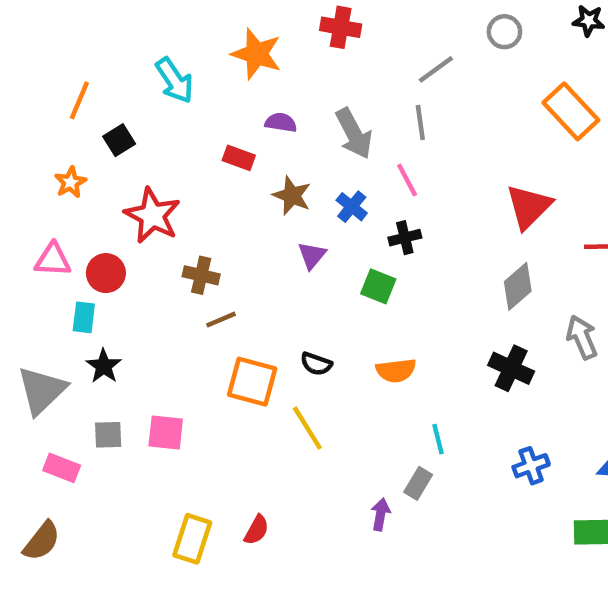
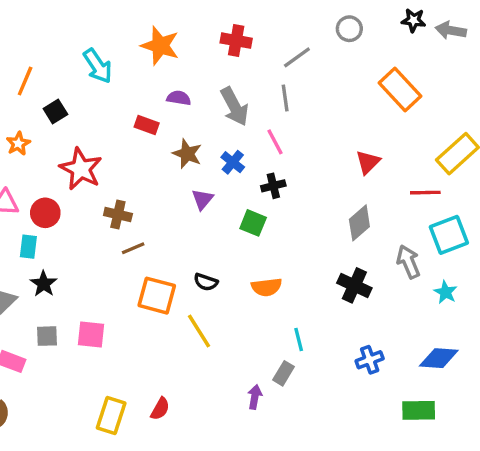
red cross: (341, 27) -> (236, 41), moved
red triangle: (529, 207) -> (368, 162), size x0.7

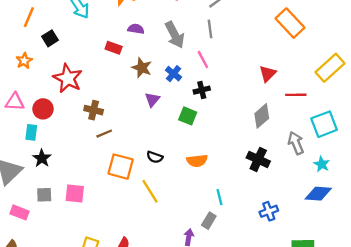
red line: (425, 193) -> (296, 95), moved
blue diamond: (439, 358) -> (318, 194), moved

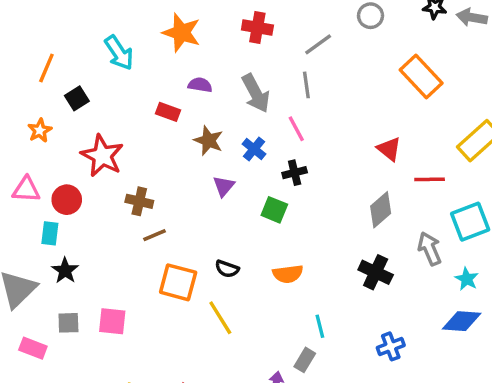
red triangle: (268, 74) -> (389, 149), turned -36

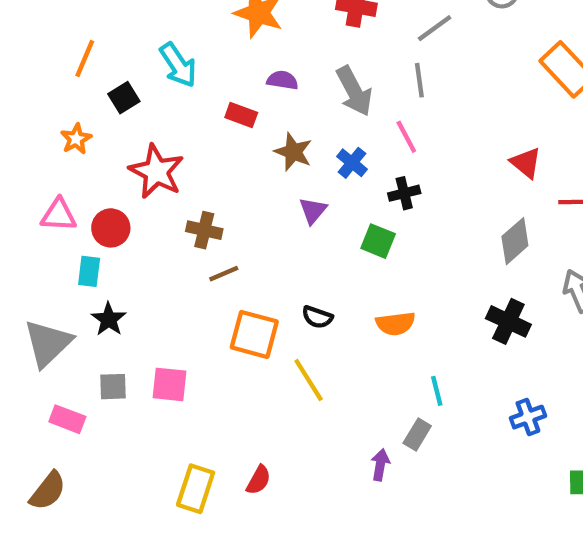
cyan arrow: (119, 53) -> (178, 65), moved

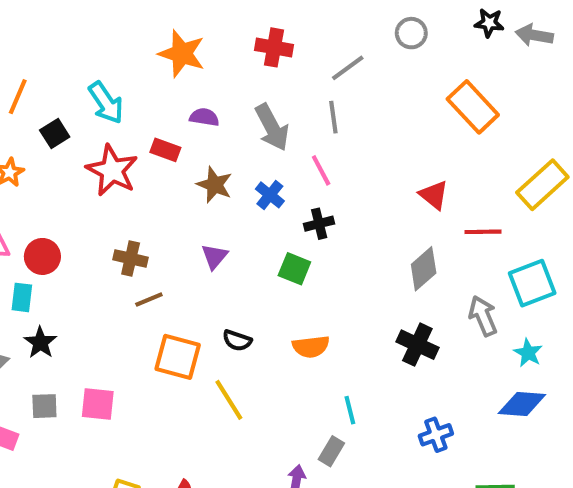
red star: (156, 171) -> (112, 170), moved
purple triangle: (313, 211) -> (215, 256), moved

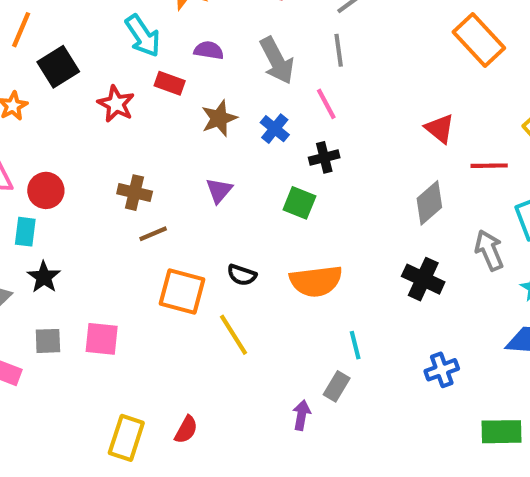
cyan arrow: (106, 103) -> (143, 36), moved
black square: (55, 134) -> (58, 67), size x1.4
red star: (112, 170) -> (116, 104), size x0.7
brown star: (215, 185) -> (219, 118), turned 30
orange semicircle: (311, 347) -> (316, 281), size x1.4

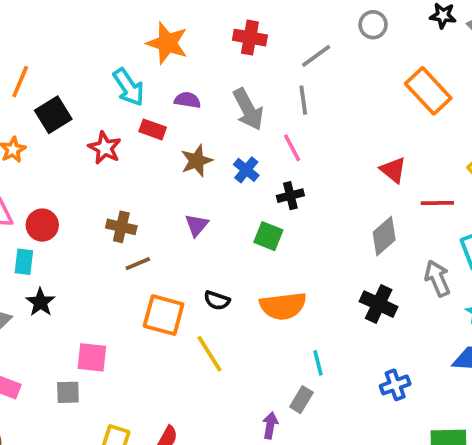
gray square: (48, 341) -> (68, 392), moved

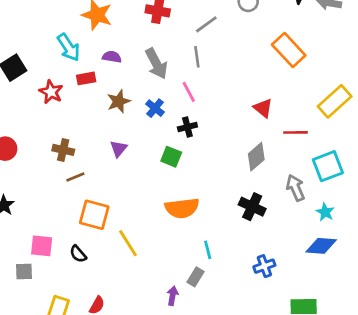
red rectangle: (153, 129) -> (86, 78), turned -30
black semicircle: (217, 300) -> (78, 254), moved, turned 30

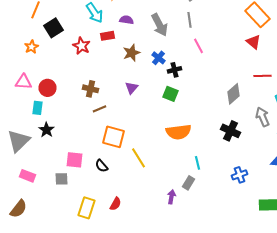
pink line: (189, 92) -> (198, 46), moved
red triangle: (263, 108) -> (254, 42), moved
black cross: (187, 127) -> (174, 70), moved

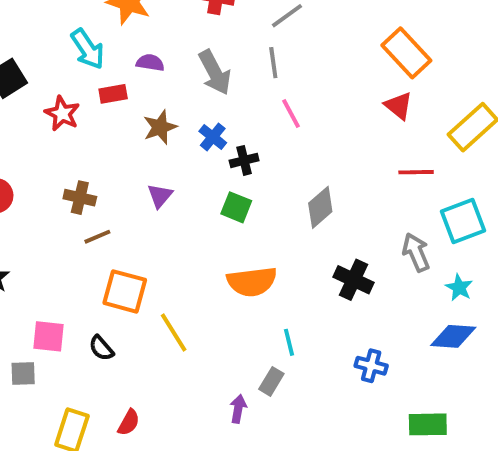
gray diamond: (234, 94) -> (320, 207), moved
blue cross: (240, 175) -> (371, 366), turned 35

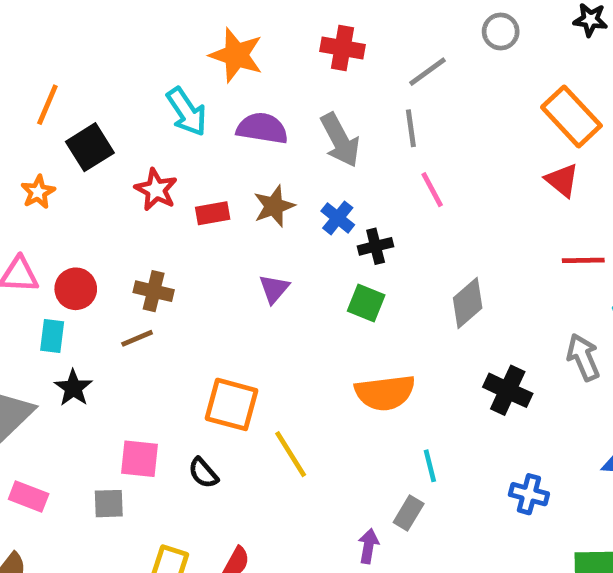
purple semicircle: (150, 63) -> (262, 128), size x1.5
red rectangle: (113, 94) -> (213, 213), moved
brown cross: (80, 198) -> (154, 291), moved
brown line: (97, 237) -> (137, 338), moved

